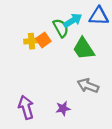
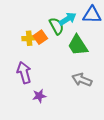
purple arrow: (26, 107) -> (24, 73), moved
purple star: (63, 108) -> (39, 96), moved

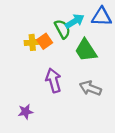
purple arrow: (24, 73) -> (54, 80), moved
purple star: (39, 96) -> (26, 112), moved

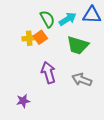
green semicircle: (62, 29) -> (47, 19), moved
green trapezoid: (86, 50) -> (78, 45), turned -40

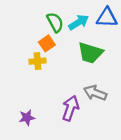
yellow cross: (29, 38) -> (37, 61), moved
purple arrow: (48, 73) -> (70, 108), moved, turned 35

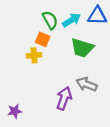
orange square: (47, 43) -> (43, 39), turned -32
purple star: (27, 118) -> (15, 111), moved

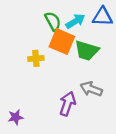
orange square: (43, 39) -> (62, 42), moved, size x1.6

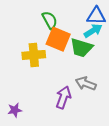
cyan arrow: (75, 21) -> (93, 31), moved
yellow cross: (36, 58) -> (34, 55), size x1.5

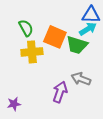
green semicircle: (50, 20) -> (26, 28), moved

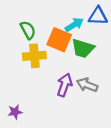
cyan arrow: (88, 29) -> (74, 25), moved
purple arrow: (60, 92) -> (65, 85), moved

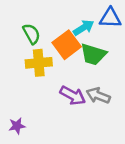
orange square: (59, 40) -> (67, 45), turned 30
purple arrow: (65, 85) -> (73, 96), turned 100

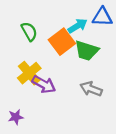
yellow cross: (39, 63) -> (29, 73), moved, turned -35
purple arrow: (73, 96) -> (44, 84), moved

